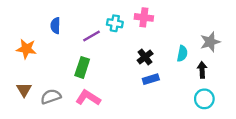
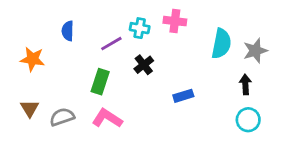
cyan semicircle: (182, 54) -> (221, 44), moved, size x1.5
black cross: (145, 57) -> (144, 65), moved

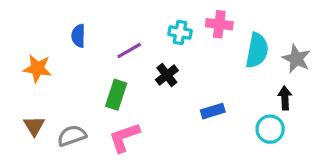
pink cross: (175, 21) -> (219, 24), moved
cyan cross: (140, 28) -> (180, 32), moved
gray star: (255, 51) -> (296, 59), turned -30
pink L-shape: (107, 118) -> (124, 137), turned -52
cyan circle: (248, 120) -> (270, 129), moved

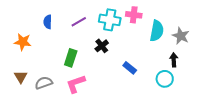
cyan cross: (180, 32) -> (110, 20), size x1.5
purple line: (129, 50) -> (79, 22), moved
blue rectangle: (213, 111) -> (130, 68), turned 56

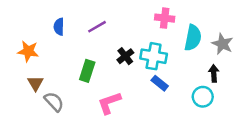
cyan cross: (110, 20) -> (154, 56), moved
brown triangle: (21, 77) -> (36, 83), moved
gray semicircle: (44, 83) -> (54, 102), turned 66
pink L-shape: (76, 84) -> (109, 103), moved

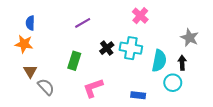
pink cross: (165, 18) -> (140, 16), turned 35
blue semicircle: (59, 27) -> (30, 23), moved
cyan semicircle: (193, 38) -> (159, 61), moved
blue rectangle: (160, 83) -> (138, 95), moved, turned -32

